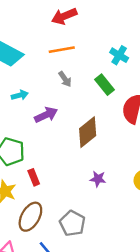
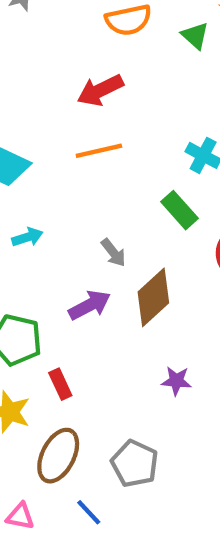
gray arrow: (65, 79) -> (113, 253), moved
purple arrow: (46, 115) -> (90, 305), moved

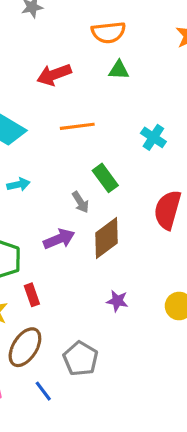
green triangle: (195, 36) -> (119, 70), moved, turned -45
red arrow: (100, 90) -> (54, 75), moved
green rectangle: (179, 210) -> (105, 178), moved

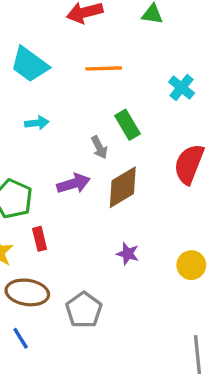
brown ellipse: (25, 347) -> (27, 292), turned 60
blue line: (43, 391) -> (21, 338), moved

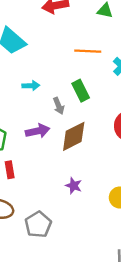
orange line: (104, 68) -> (88, 51), moved
cyan arrow: (37, 123) -> (31, 86), moved

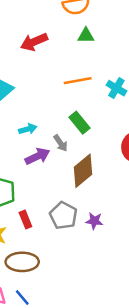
purple arrow: (38, 131) -> (37, 156), moved
gray pentagon: (38, 225) -> (63, 216), moved

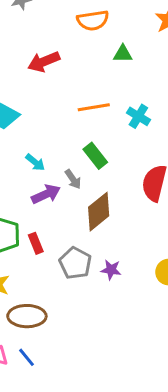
green triangle: (86, 36) -> (123, 54), moved
cyan arrow: (28, 129) -> (35, 162), turned 54
red rectangle: (25, 220) -> (36, 243), moved

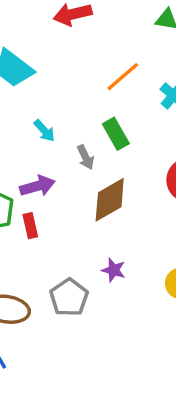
orange line: (94, 107) -> (123, 77), turned -40
purple arrow: (46, 194) -> (37, 186), moved
gray pentagon: (75, 263) -> (69, 297), moved

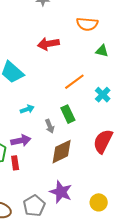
cyan arrow: (44, 131) -> (27, 109), turned -72
purple star: (114, 270) -> (61, 192), size x1.6

